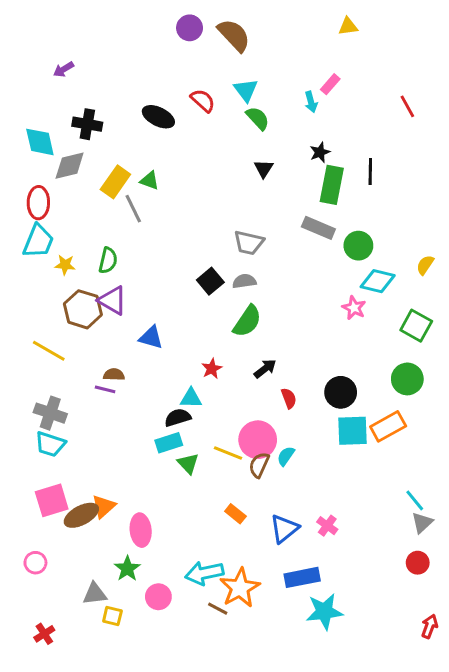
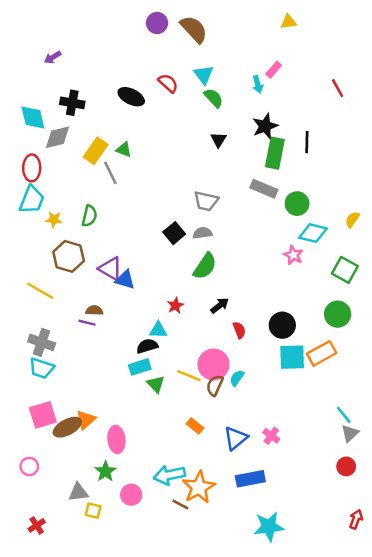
black star: (320, 152) -> (265, 126), size x1.5
purple triangle: (112, 300) -> (110, 269), moved
cyan star: (324, 612) -> (269, 527), moved

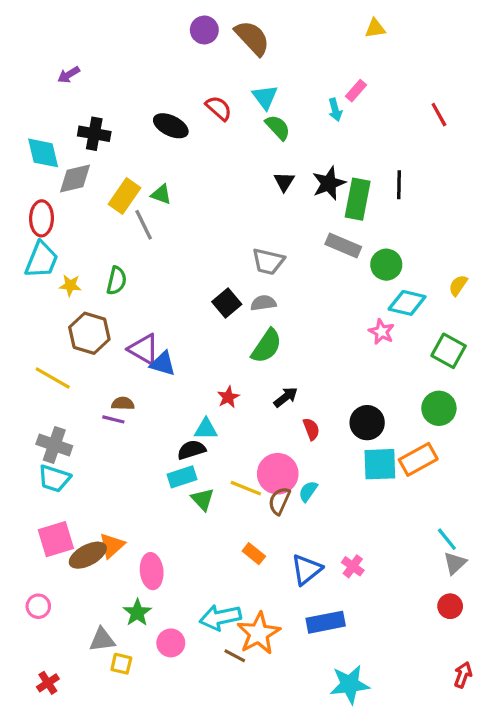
black star: (265, 126) -> (329, 183), moved

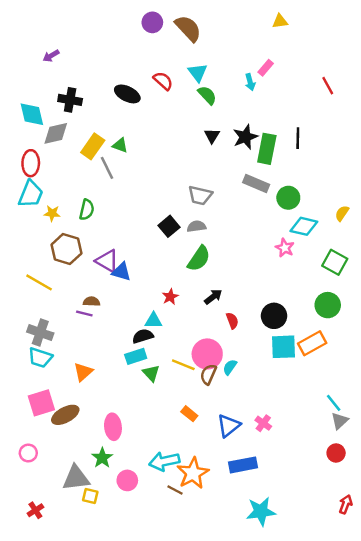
orange triangle: (112, 546) -> (83, 372), moved
gray triangle: (102, 640) -> (76, 478), size x1.4

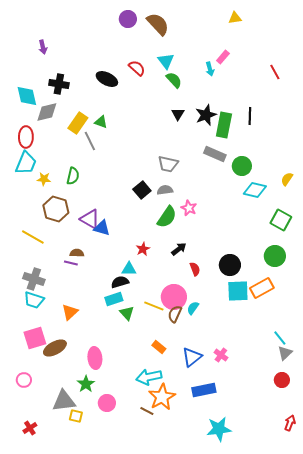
purple arrow: (51, 56) -> (43, 47), turned -72
pink star: (285, 248) -> (189, 208), moved
cyan arrow: (164, 461) -> (149, 377), moved

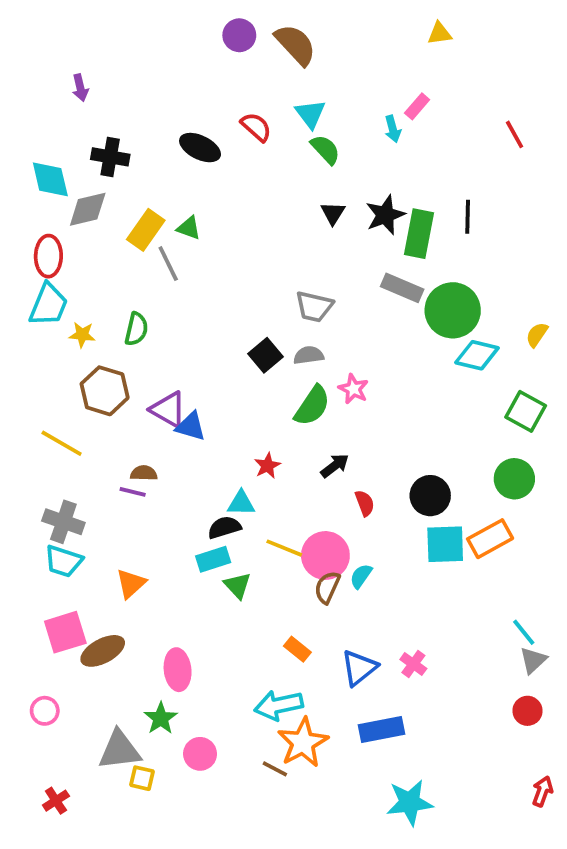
green circle: (242, 166) -> (453, 310), size x1.5
yellow line: (154, 306) -> (284, 548), moved

